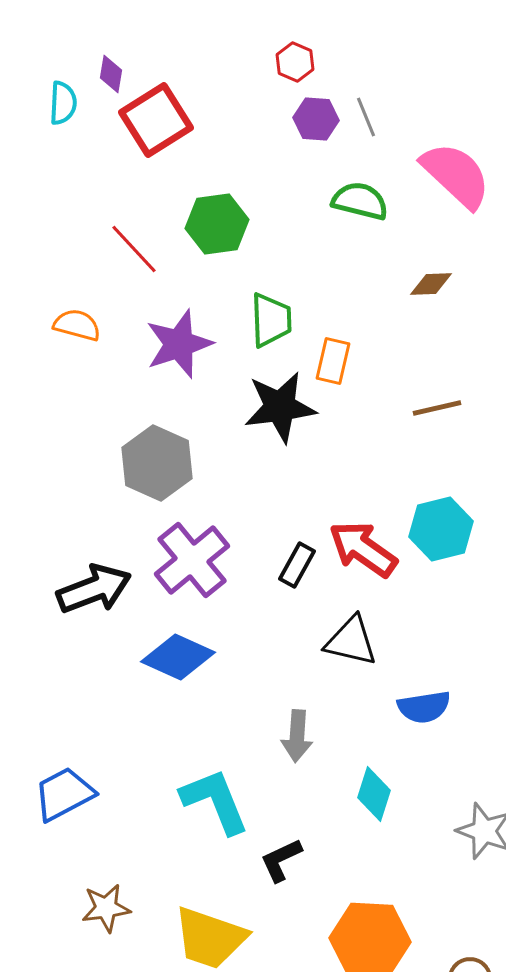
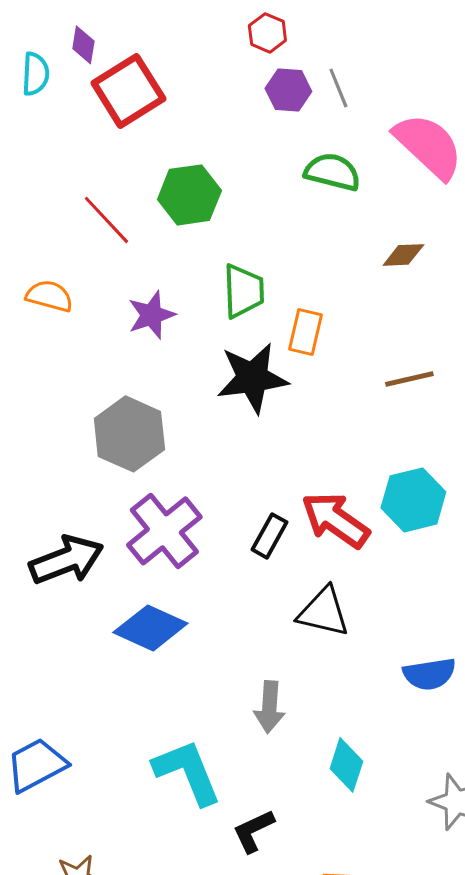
purple star: (179, 344) -> (151, 315), size x0.7
blue semicircle: (424, 707) -> (429, 674), moved

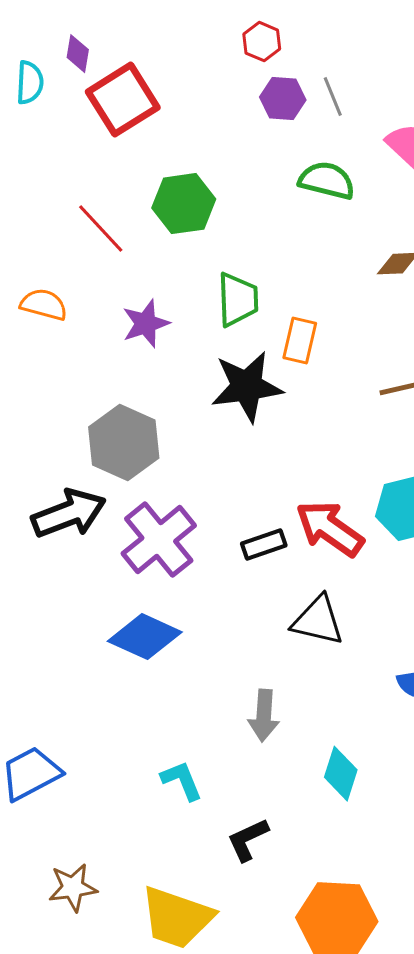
black rectangle: (269, 536) -> (264, 545), turned 42
black arrow: (66, 560) -> (69, 514), moved
cyan L-shape: (187, 772) -> (182, 781), size x0.6

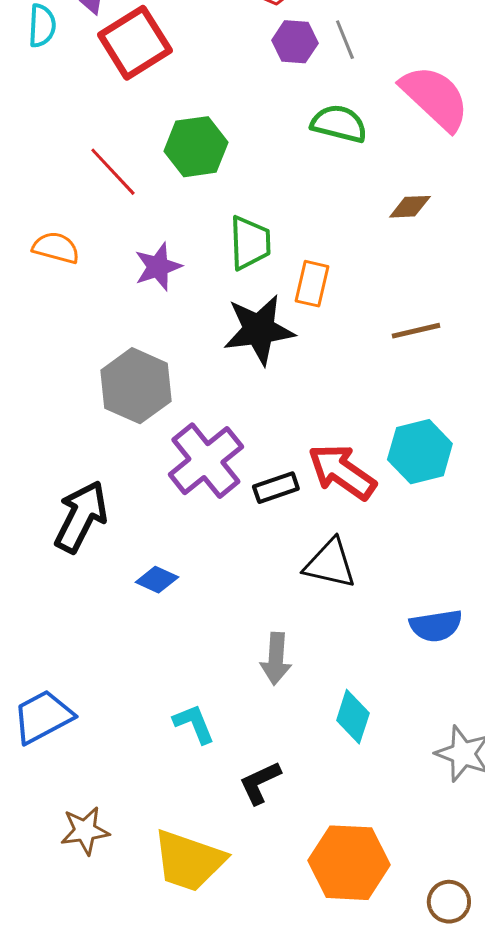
black arrow: (69, 514) -> (81, 517), moved, turned -42
purple cross: (159, 540) -> (206, 461), moved
blue diamond: (145, 637) -> (157, 580), size x0.6

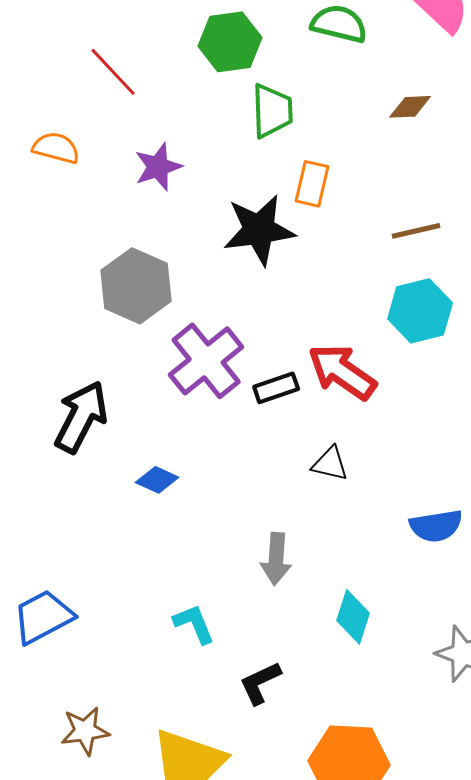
green hexagon: (196, 147) -> (230, 42), moved
green trapezoid: (250, 243) -> (272, 111), moved
cyan hexagon: (420, 452) -> (420, 311), moved
black triangle: (330, 564) -> (330, 464), size x0.7

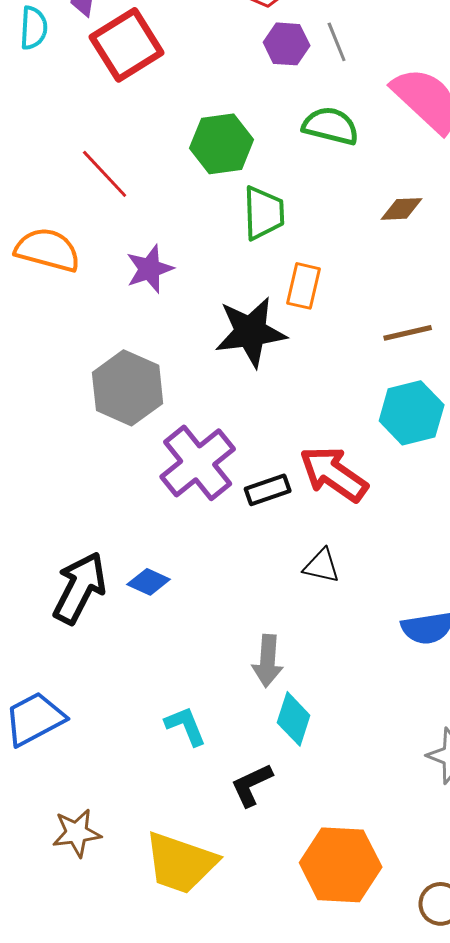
orange semicircle: (56, 148) -> (48, 250), size x1.4
black arrow: (81, 417) -> (80, 588), moved
cyan diamond: (353, 617) -> (294, 719), moved

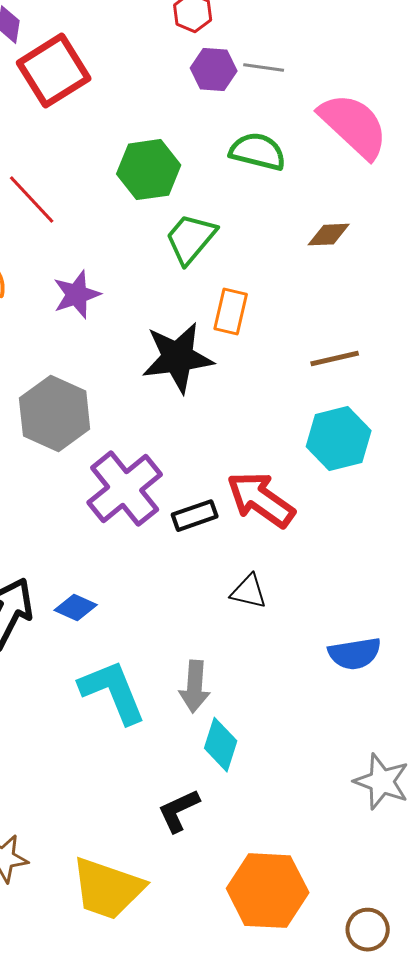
gray line: (337, 42) -> (264, 68), turned -60
green trapezoid: (264, 213) -> (191, 239), turned -138
cyan L-shape: (186, 726) -> (113, 692), moved, size x1.6

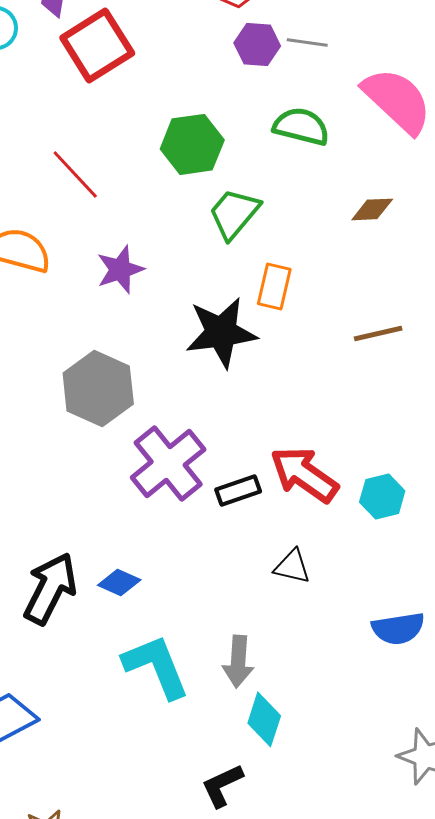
cyan hexagon: (339, 439) -> (382, 496), moved, size x0.7

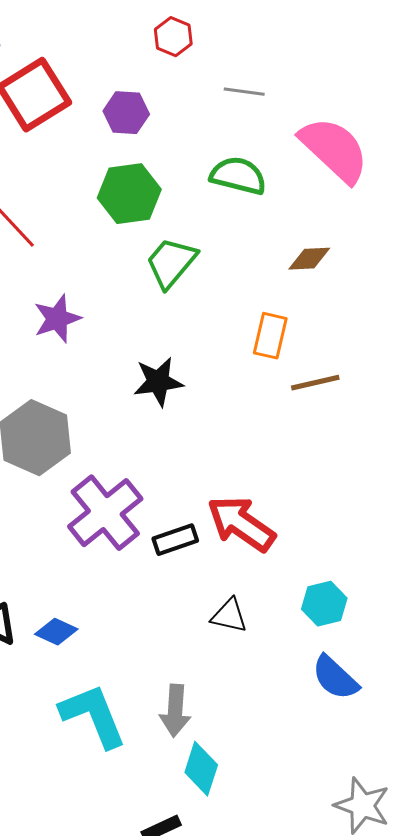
purple hexagon: (257, 44) -> (126, 113), moved
orange rectangle: (274, 286) -> (270, 336), moved
black star: (221, 332) -> (158, 382), size x0.7
cyan hexagon: (382, 496) -> (324, 604), moved
blue semicircle: (398, 628) -> (335, 678), turned 52

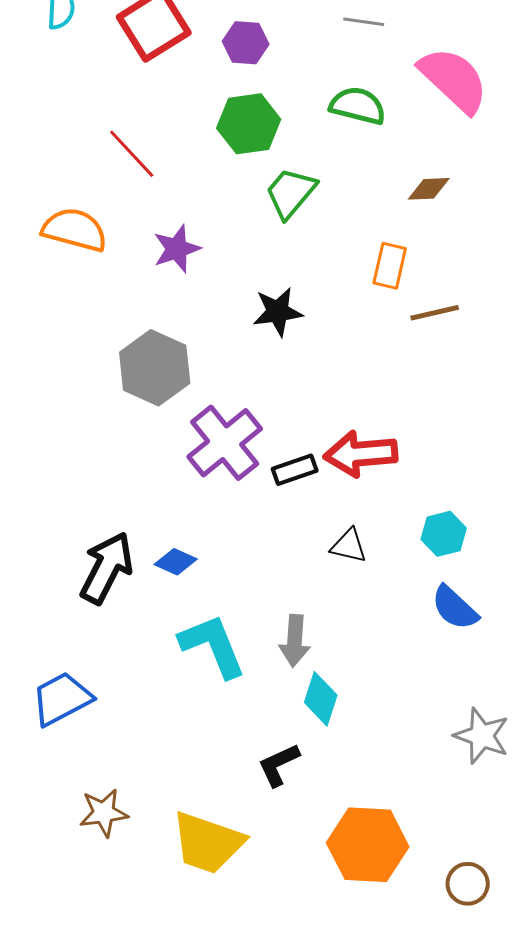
red arrow: (241, 524) -> (361, 454), turned -40

